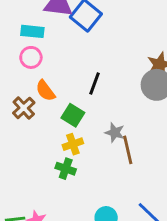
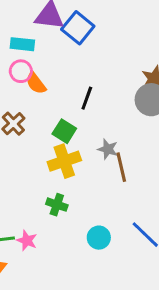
orange semicircle: (45, 91) -> (36, 83), moved
yellow cross: (73, 144) -> (64, 161), size x1.5
green cross: (66, 169) -> (57, 205), moved

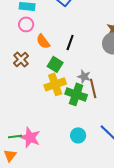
orange semicircle: (36, 83) -> (43, 41), moved
green cross: (57, 205) -> (76, 94), moved, size x1.5
pink star: (27, 241) -> (30, 137), size x1.5

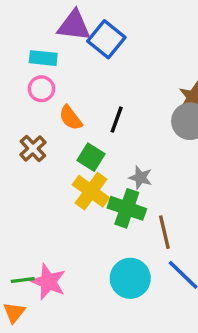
yellow cross: (55, 84) -> (91, 191), turned -35
brown line: (93, 88) -> (164, 232), moved
cyan circle: (78, 135) -> (130, 278), size x1.5

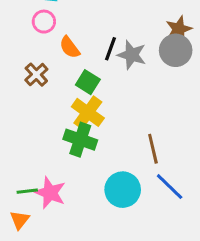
gray star: (140, 178) -> (132, 55), moved, size x1.4
green cross: (127, 208) -> (80, 140), moved

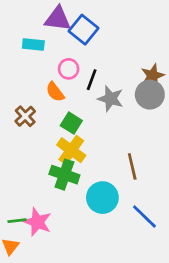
pink circle: (44, 22) -> (69, 69), moved
black line: (111, 49) -> (92, 80), moved
brown line: (153, 149) -> (132, 166), moved
cyan circle: (123, 190) -> (102, 198), moved

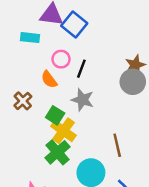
gray star: (111, 99) -> (83, 100), moved
green square: (71, 123) -> (55, 115), moved
green cross: (64, 175) -> (57, 152), turned 30

